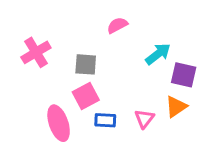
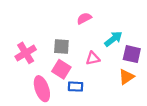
pink cross: (36, 52) -> (26, 53), moved
pink square: (86, 96) -> (61, 69), turned -30
pink triangle: (144, 119) -> (93, 58), moved, turned 40

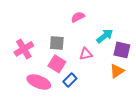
blue rectangle: (75, 87) -> (70, 80), turned -48
pink ellipse: (42, 89) -> (39, 82), turned -50

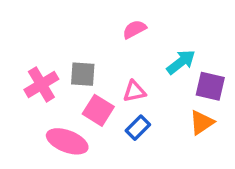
gray square: (57, 43) -> (83, 74), moved
pink triangle: (86, 54) -> (134, 91), moved
blue rectangle: (70, 80) -> (138, 128), moved

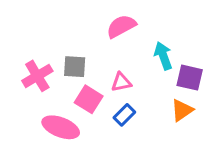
pink semicircle: (134, 29) -> (121, 26), size x1.4
cyan arrow: (181, 62) -> (163, 56), turned -72

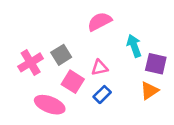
gray square: (75, 67) -> (61, 55), turned -36

